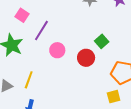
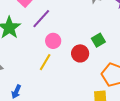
yellow line: (29, 80) -> (45, 62), moved

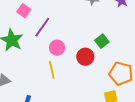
yellow line: (45, 62) -> (52, 70), turned -36

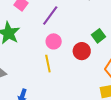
purple line: (42, 27) -> (50, 16), moved

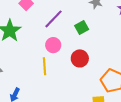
green square: (99, 36) -> (82, 27), moved

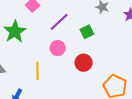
yellow line: (45, 66) -> (37, 71), moved

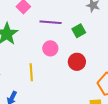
purple line: (59, 22) -> (51, 22), turned 50

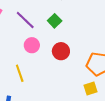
purple line: (51, 22) -> (25, 20), turned 55

